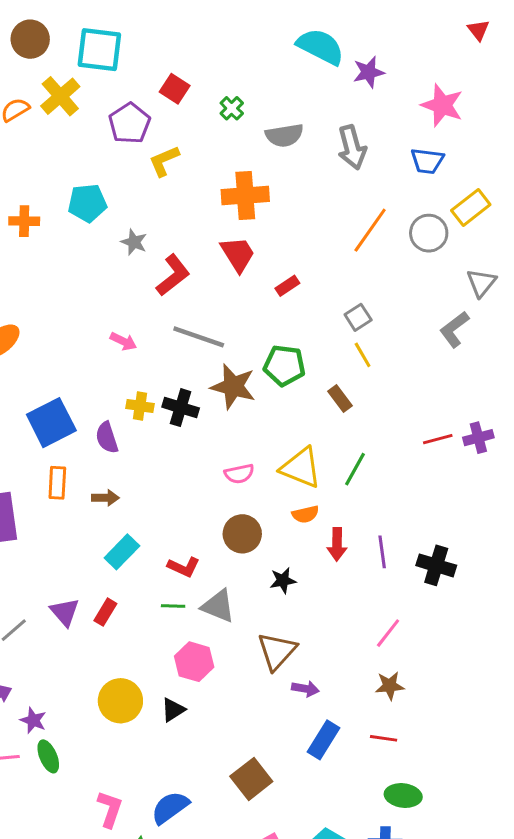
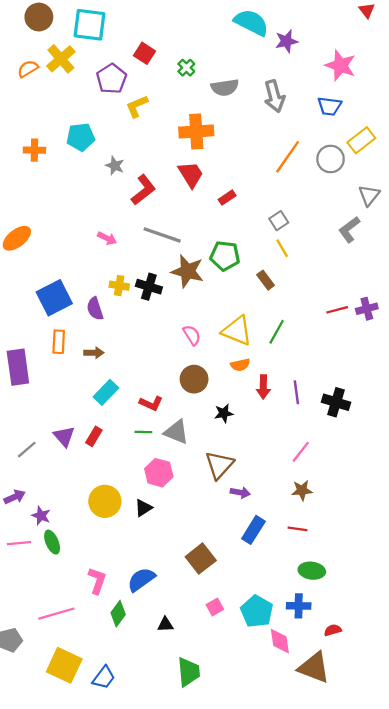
pink semicircle: (239, 474) -> (192, 335), turned -110

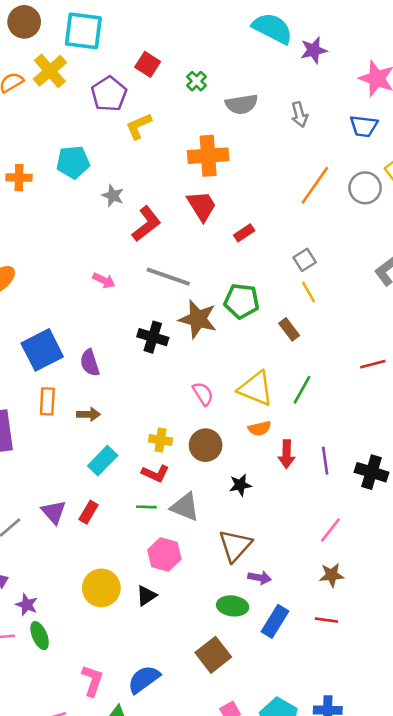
gray arrow: (274, 96) -> (299, 115), size x0.7
yellow cross: (119, 286) -> (161, 440), moved
green ellipse: (312, 571) -> (233, 606), moved

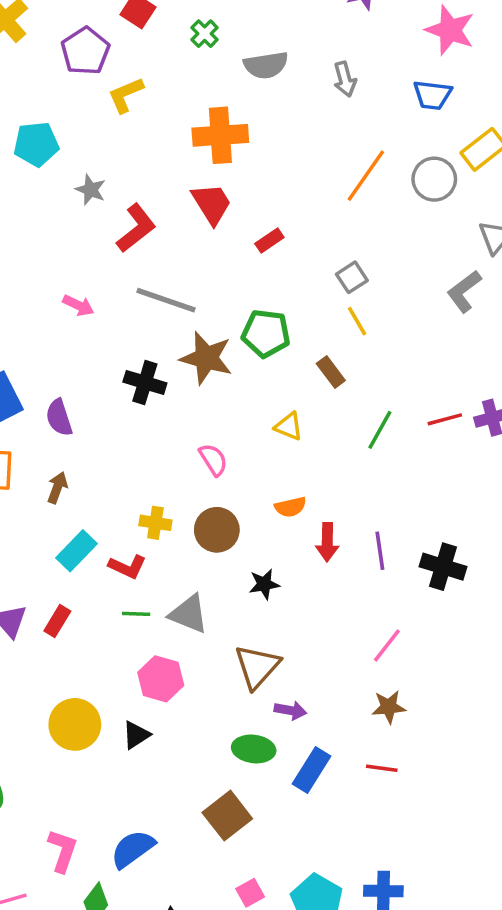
yellow triangle: (256, 389) -> (289, 426), moved, size x0.6
green line: (302, 390) -> (380, 430), moved
brown arrow: (88, 414) -> (57, 488), turned -70
red L-shape: (155, 473) -> (127, 567), moved

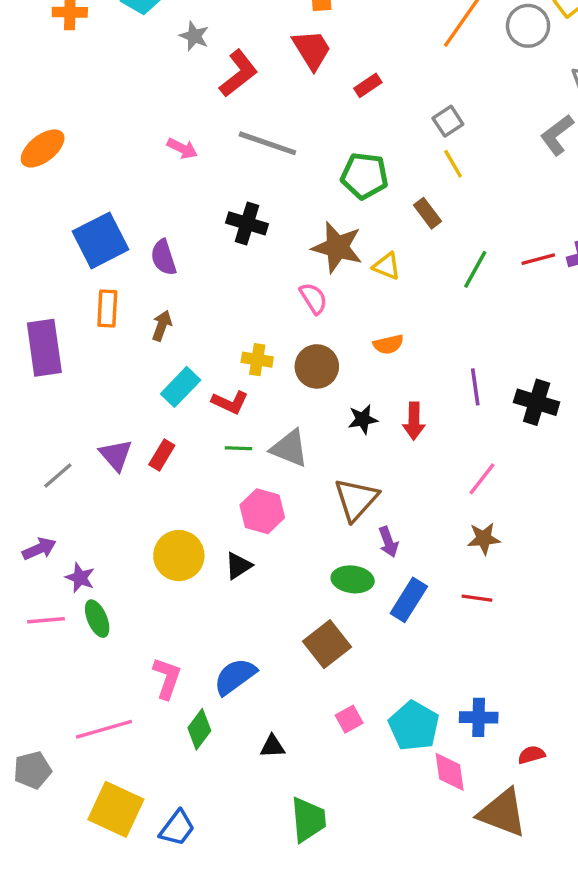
brown star: (206, 358) -> (337, 247), moved
red arrow: (327, 542) -> (414, 421), moved
purple arrow: (290, 710) -> (388, 542), turned 60

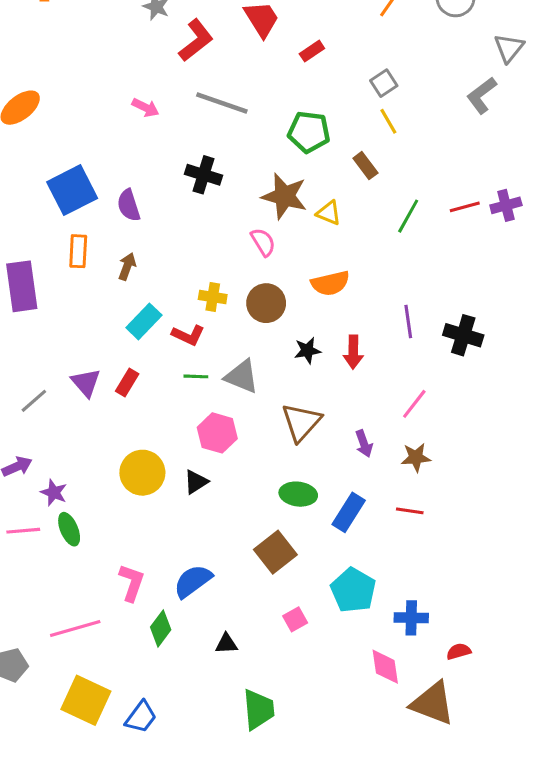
orange semicircle: (388, 344) -> (330, 283), size x1.4
purple arrow: (388, 542) -> (364, 444), moved
cyan pentagon: (414, 726) -> (353, 590), moved

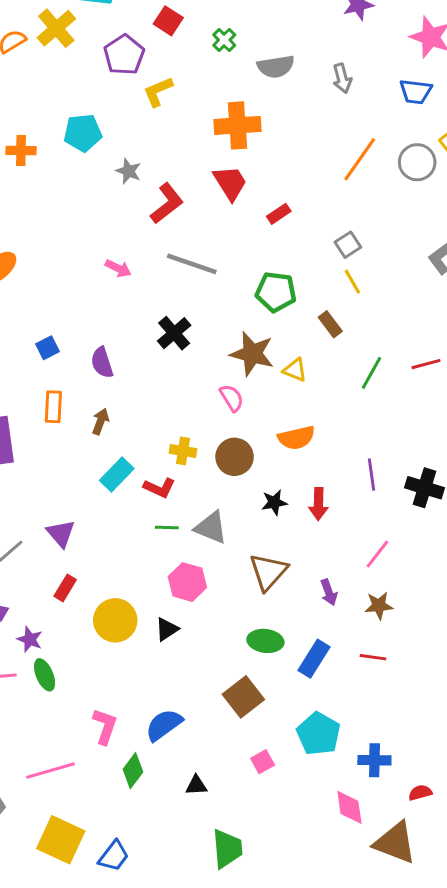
black cross: (204, 175) -> (174, 333), turned 32
blue square: (72, 190) -> (47, 348), size x0.5
red rectangle: (127, 383) -> (65, 588), moved

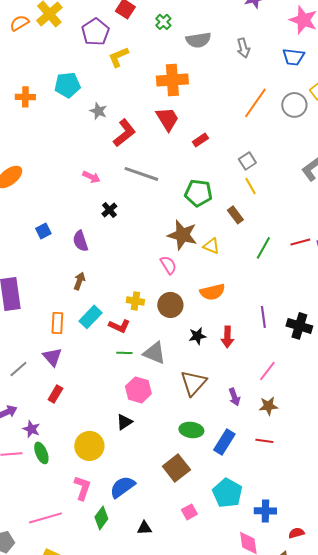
black cross: (174, 333) -> (109, 210), moved, size x0.7
orange rectangle: (53, 407) -> (57, 323), moved
yellow circle: (115, 620) -> (89, 446), moved

